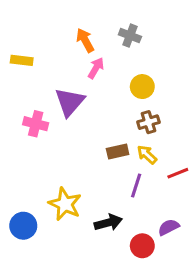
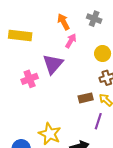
yellow rectangle: (22, 60) -> (20, 36), size x1.5
pink cross: (36, 124) -> (30, 79), turned -35

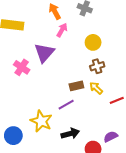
pink cross: (30, 79) -> (22, 67), turned -35
purple line: (98, 121) -> (66, 105), moved, turned 42

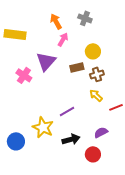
brown rectangle: (76, 86) -> (77, 67), moved
purple semicircle: (111, 137) -> (101, 132), moved

